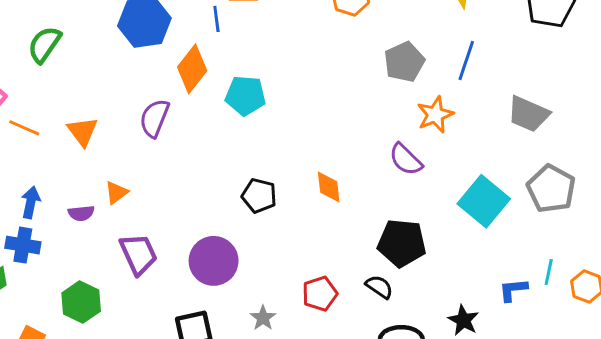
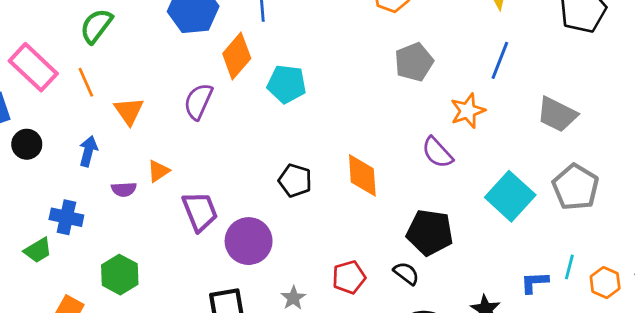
gray pentagon: (404, 62) -> (414, 62), moved
orange line: (24, 128) -> (86, 82), moved, turned 40
orange diamond: (329, 187) -> (362, 175), size x1.4
blue arrow: (31, 202) -> (88, 151), moved
purple trapezoid: (138, 254) -> (200, 211), moved

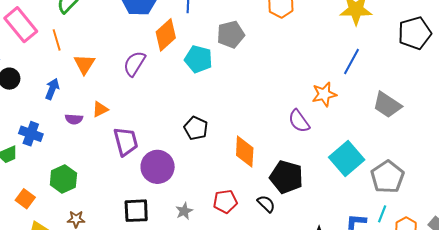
gray pentagon: (414, 62) -> (231, 34), moved
orange diamond: (362, 175) -> (245, 152), moved
gray pentagon: (576, 187) -> (387, 177), moved

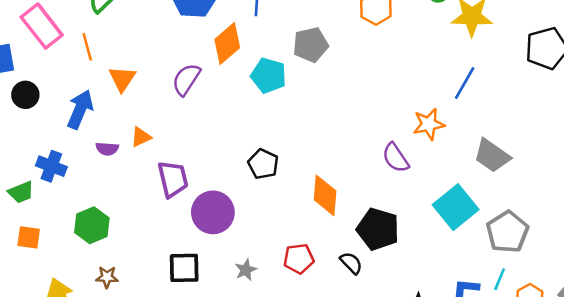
blue arrow: (52, 89) -> (80, 109), size x1.4
gray trapezoid: (387, 105) -> (492, 156), moved
orange square: (25, 199) -> (29, 237), moved, turned -30

